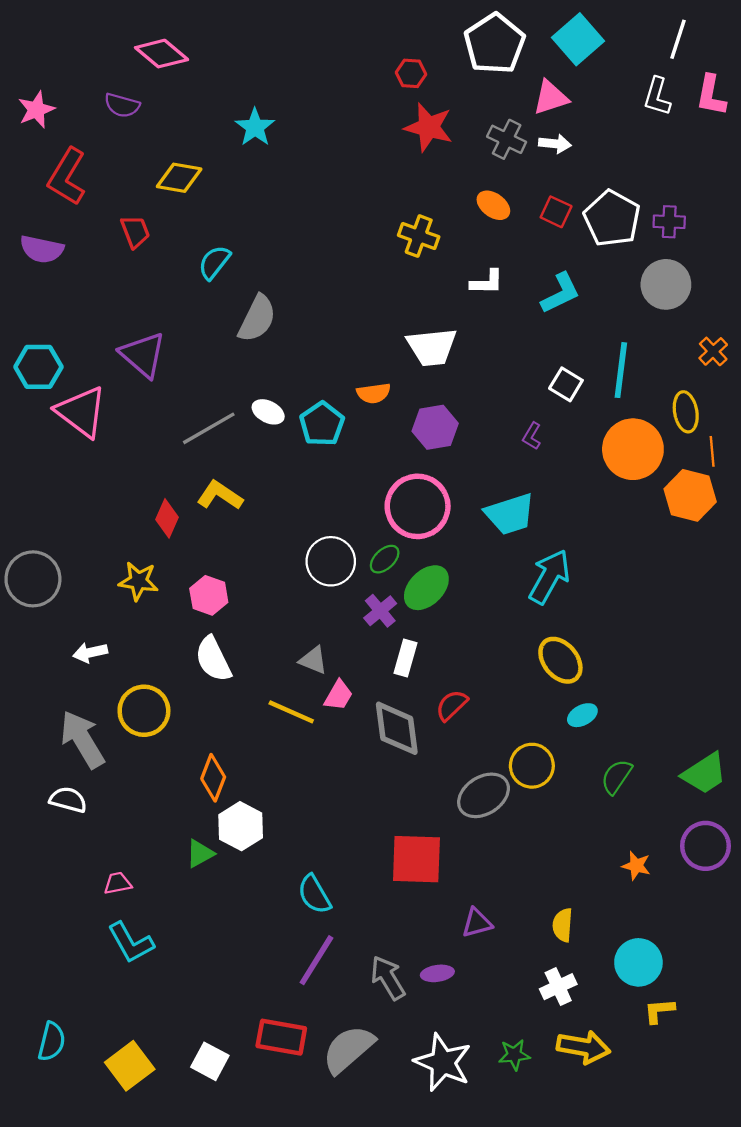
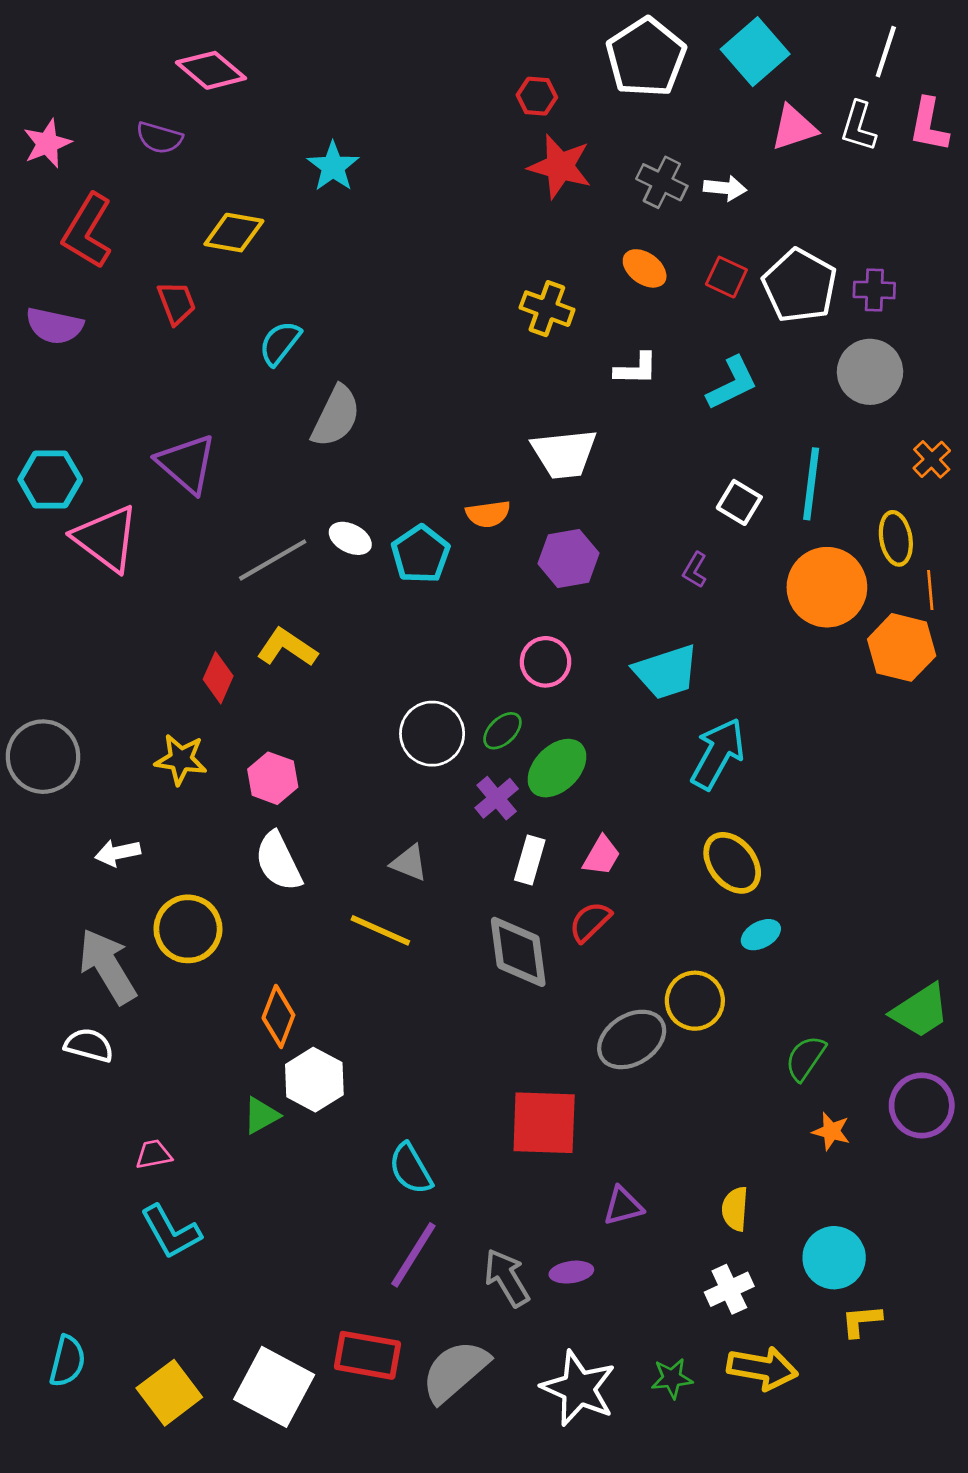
pink triangle: (551, 98) -> (794, 128), moved
pink circle: (418, 506) -> (546, 662), size x0.6
pink trapezoid: (338, 695) -> (602, 856), moved
green semicircle: (616, 777) -> (805, 1058), moved
white square: (210, 1061) -> (274, 1387), size x1.6

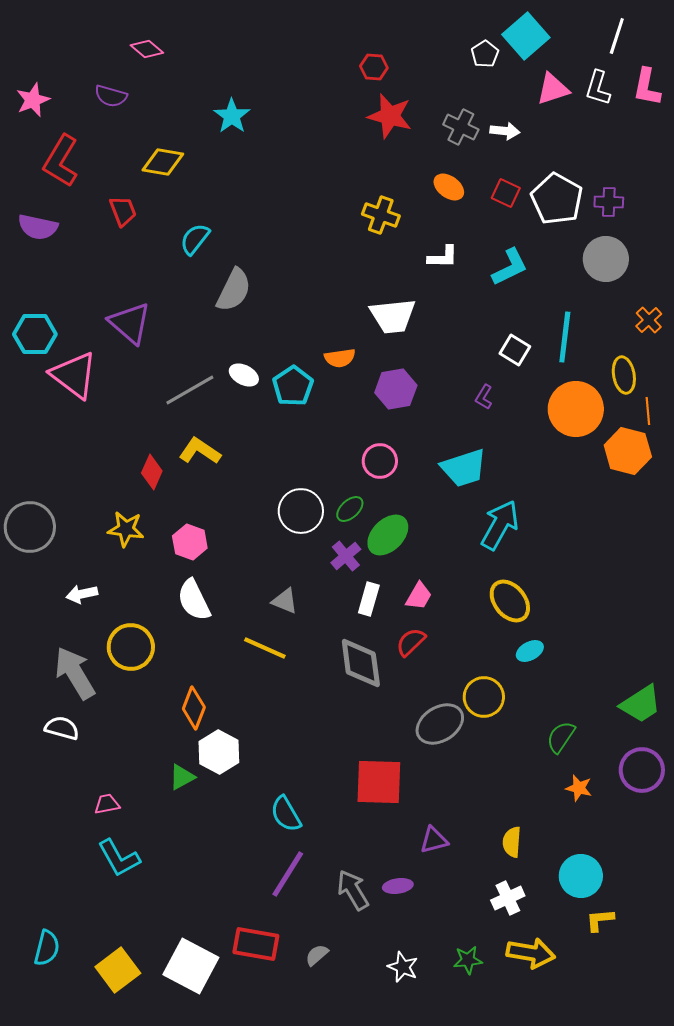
white pentagon: (646, 57) -> (485, 54), moved, size x0.5
pink diamond: (211, 70) -> (147, 49), size x0.7
gray semicircle: (455, 1371) -> (317, 955), size x0.5
white star: (579, 1388) -> (403, 967), size x0.6

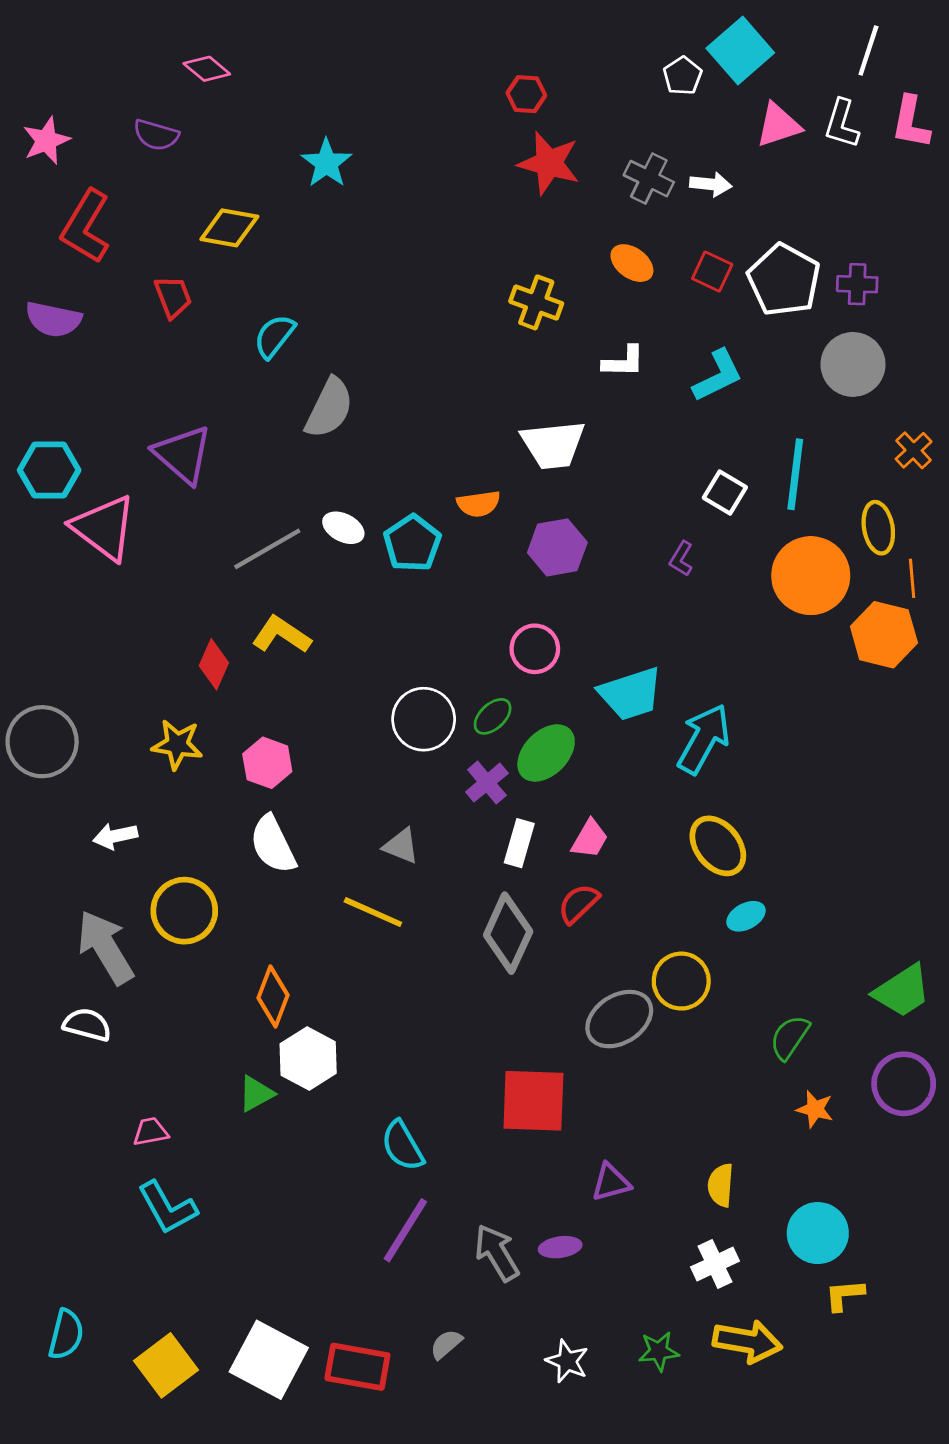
cyan trapezoid: (464, 468) -> (631, 694), moved
gray diamond: (361, 663) -> (508, 933), turned 32
red rectangle: (256, 944) -> (357, 1367), moved

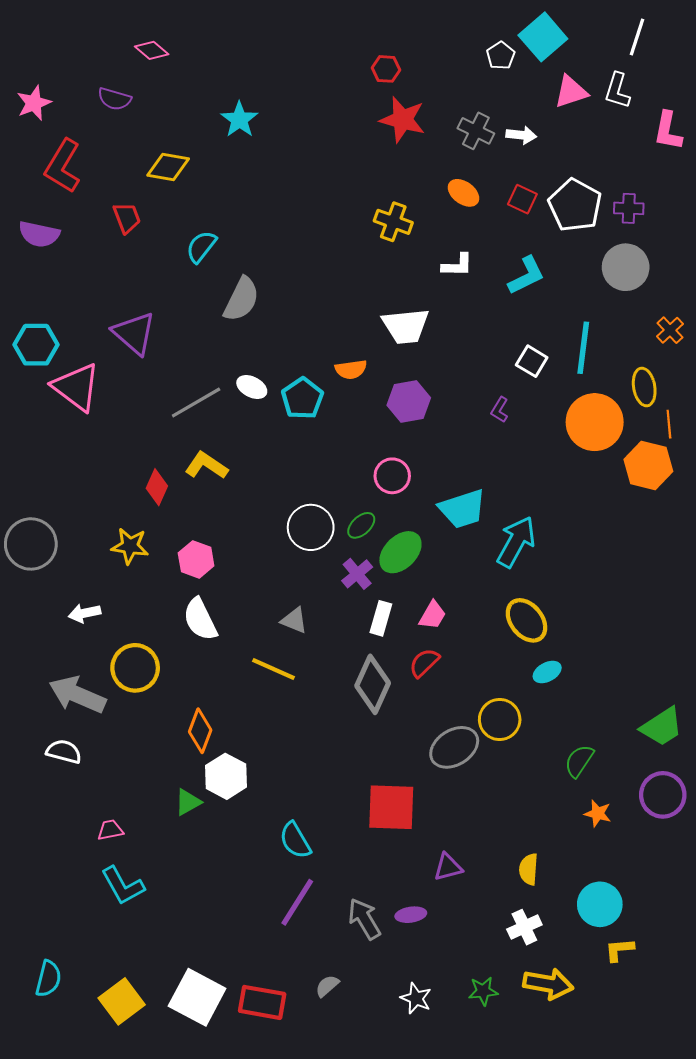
pink L-shape: (911, 122) -> (668, 131), moved
gray arrow: (105, 947) -> (77, 695), turned -36

